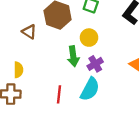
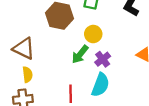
brown triangle: (29, 32) -> (24, 49), moved, size x1.5
green arrow: (73, 56) -> (80, 54), turned 54

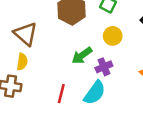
yellow circle: (93, 34) -> (113, 36), moved

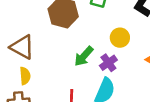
yellow circle: (113, 36) -> (120, 38), moved

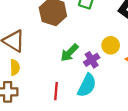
yellow circle: (120, 38) -> (111, 45), moved

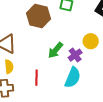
red line: (56, 91) -> (36, 78), moved

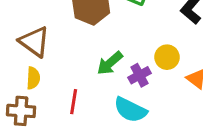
cyan semicircle: (73, 77) -> (130, 110), turned 85

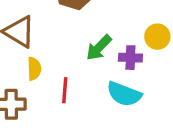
purple cross: (139, 75) -> (130, 58), turned 35
yellow semicircle: (33, 78) -> (34, 69), moved

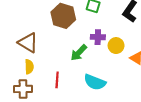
purple cross: (130, 58) -> (98, 37), moved
yellow semicircle: (34, 69) -> (29, 67), moved

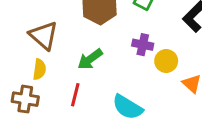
green arrow: (79, 53) -> (90, 59), moved

